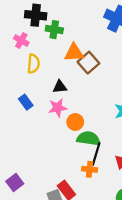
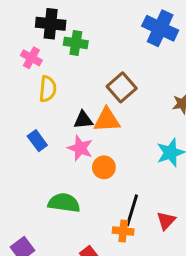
orange triangle: (74, 53) -> (107, 120), moved
pink star: (58, 108) -> (80, 148), turned 30
green semicircle: (88, 138) -> (64, 203), moved

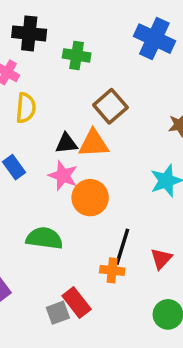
green cross: (76, 43) -> (77, 55), moved
orange circle: (104, 167) -> (90, 198), size x1.4

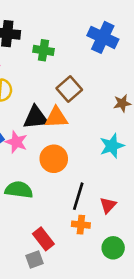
black triangle: (66, 143) -> (36, 117), size x1.5
pink star: (63, 176) -> (16, 142), moved
orange cross: (112, 270) -> (81, 225), moved
gray square: (58, 313) -> (34, 259), moved

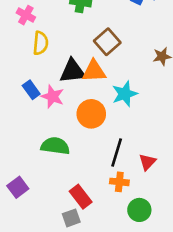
cyan star: (112, 146) -> (125, 94), moved
green circle: (113, 248) -> (139, 210), moved

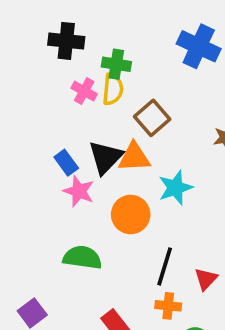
pink cross: (26, 15) -> (84, 91), moved
yellow semicircle: (41, 43) -> (113, 89), moved
black triangle: (73, 71) -> (106, 157), turned -40
blue rectangle: (31, 90) -> (66, 163), moved

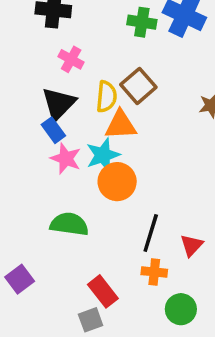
green cross: (116, 64) -> (142, 22), moved
yellow semicircle: (113, 89) -> (106, 97), moved
black triangle: (106, 157) -> (59, 104), moved
cyan star: (175, 188) -> (103, 155), moved

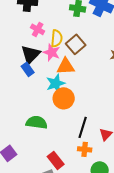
yellow semicircle: (106, 97) -> (57, 38), moved
pink star: (66, 159) -> (52, 52), moved

